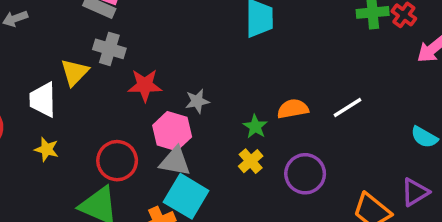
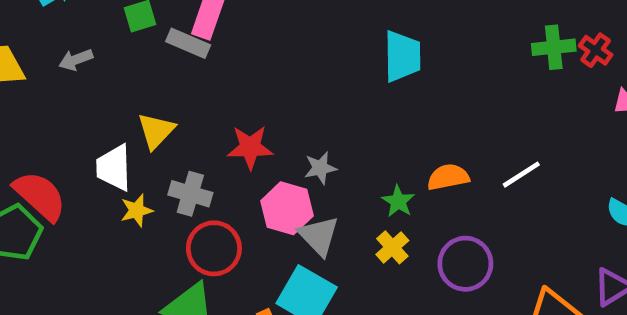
gray cross: (109, 49) -> (190, 194), moved
yellow star: (47, 149) -> (137, 210), moved, turned -30
gray triangle: (175, 161) -> (319, 236), moved, turned 36

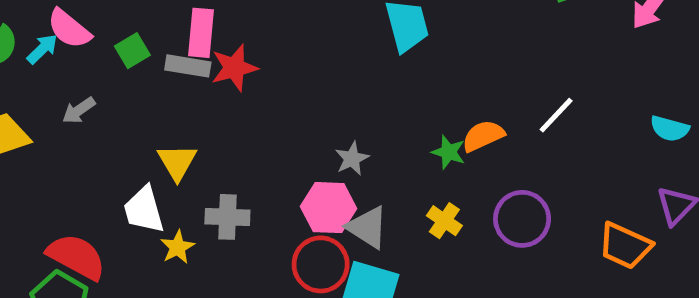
red star: (250, 147) -> (234, 68), moved
green star: (398, 201) -> (449, 152), moved
red circle: (214, 248) -> (321, 264), moved

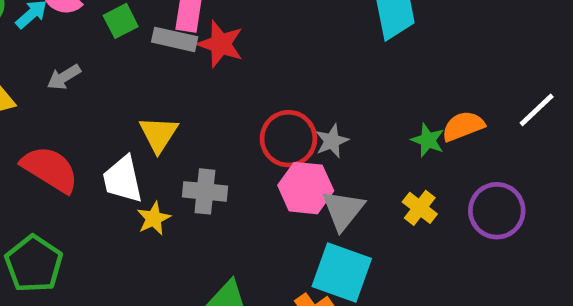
red star: (234, 68) -> (221, 44), turned 30
gray triangle: (367, 227) -> (343, 210), turned 33
red semicircle: (76, 257) -> (50, 169), moved
red circle: (321, 264) -> (288, 139), moved

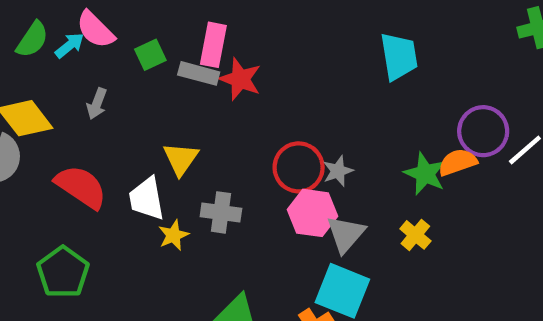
gray arrow: (64, 77) -> (97, 104), turned -40
green star: (428, 140) -> (425, 174), size x1.4
purple circle: (497, 211) -> (483, 131), moved

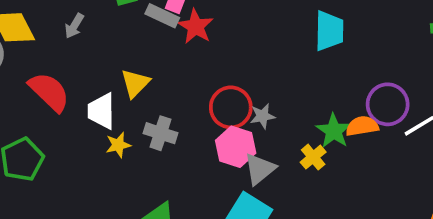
yellow cross: (415, 235) -> (313, 157), moved

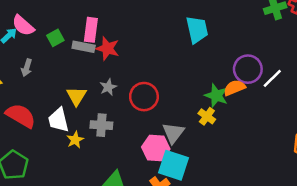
gray star: (263, 116) -> (108, 87), moved
pink hexagon: (236, 147) -> (156, 148), moved

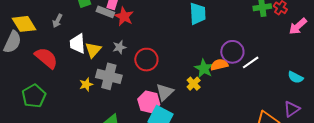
white trapezoid: (58, 120) -> (78, 44), moved
gray cross: (101, 125) -> (109, 76), size x1.4

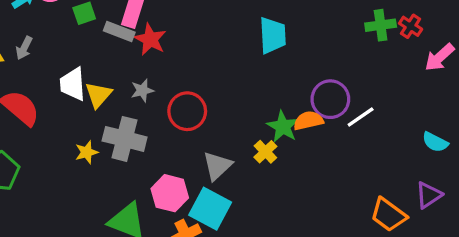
gray arrow: (57, 21) -> (24, 48), moved
pink hexagon: (149, 102) -> (170, 193), moved

